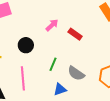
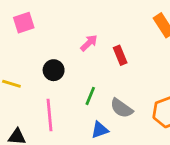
red rectangle: (75, 34) -> (120, 55), turned 32

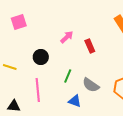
blue triangle: (100, 130) -> (75, 101), turned 40

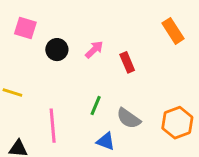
pink square: (19, 22) -> (25, 28), turned 35
black circle: (41, 57) -> (57, 50), moved

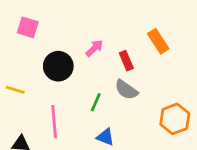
orange rectangle: (173, 31) -> (158, 41), moved
black circle: (57, 50) -> (58, 66), moved, size x1.4
gray semicircle: (129, 118) -> (126, 90), moved

